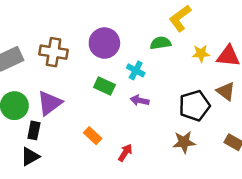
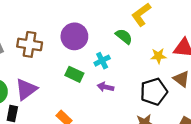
green semicircle: (161, 43) -> (124, 36), turned 48
yellow star: (201, 53) -> (158, 56), moved
cyan cross: (136, 70) -> (102, 61), turned 35

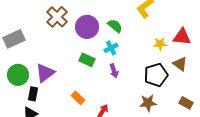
green semicircle: (124, 36) -> (115, 26), moved
brown cross: (30, 44) -> (57, 17), moved, turned 35
purple arrow: (105, 87) -> (114, 71), turned -120

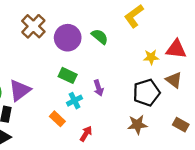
cyan cross: (111, 48) -> (75, 101), moved

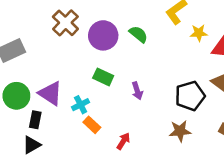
yellow star: (151, 57) -> (199, 33), moved
purple triangle: (20, 90) -> (50, 93), turned -50
cyan cross: (75, 101) -> (81, 105), moved

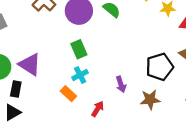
green rectangle: (103, 77) -> (79, 49), turned 42
purple arrow: (137, 91) -> (121, 84), moved
cyan cross: (81, 105) -> (80, 75), moved

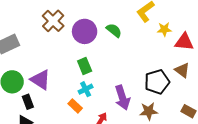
purple arrow: (121, 84) -> (122, 98), size x1.6
black rectangle: (16, 89) -> (28, 102), turned -32

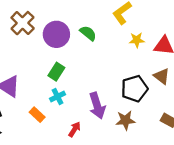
yellow star: (164, 29) -> (137, 40), moved
green rectangle: (85, 66) -> (56, 72), turned 56
orange rectangle: (75, 106) -> (37, 115), moved

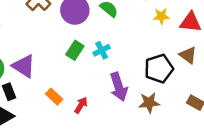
cyan cross: (58, 97) -> (102, 50), moved
red arrow: (75, 129) -> (81, 105), moved

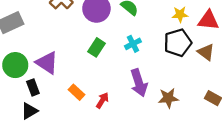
cyan cross: (102, 50) -> (133, 44), moved
black pentagon: (159, 69) -> (178, 43), moved

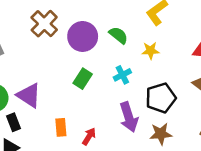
yellow star: (180, 14) -> (150, 51), moved
black pentagon: (178, 43) -> (161, 98), moved
orange rectangle: (76, 92) -> (61, 127), turned 42

